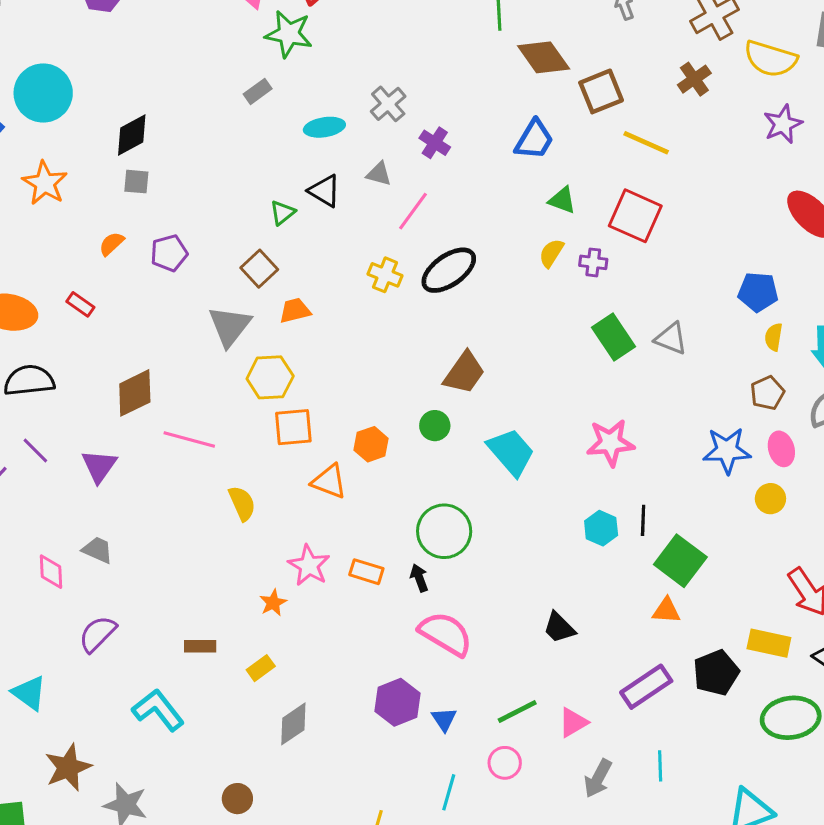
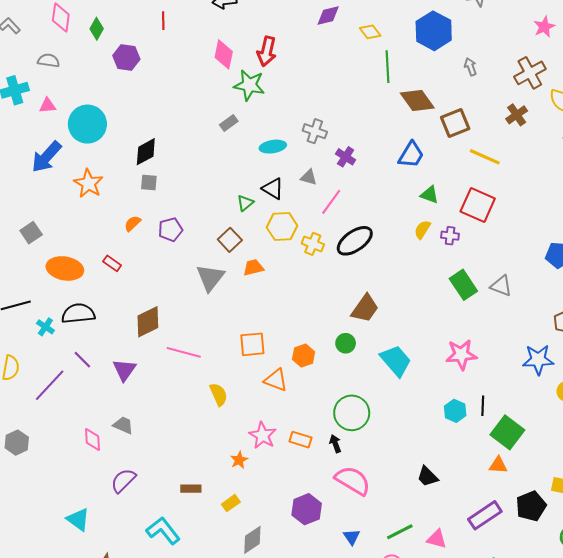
gray cross: (388, 104) -> (315, 131), turned -30
yellow hexagon: (270, 377) -> (282, 226), moved
purple hexagon: (397, 702) -> (307, 509), moved
pink triangle: (573, 722) -> (437, 539), turned 45

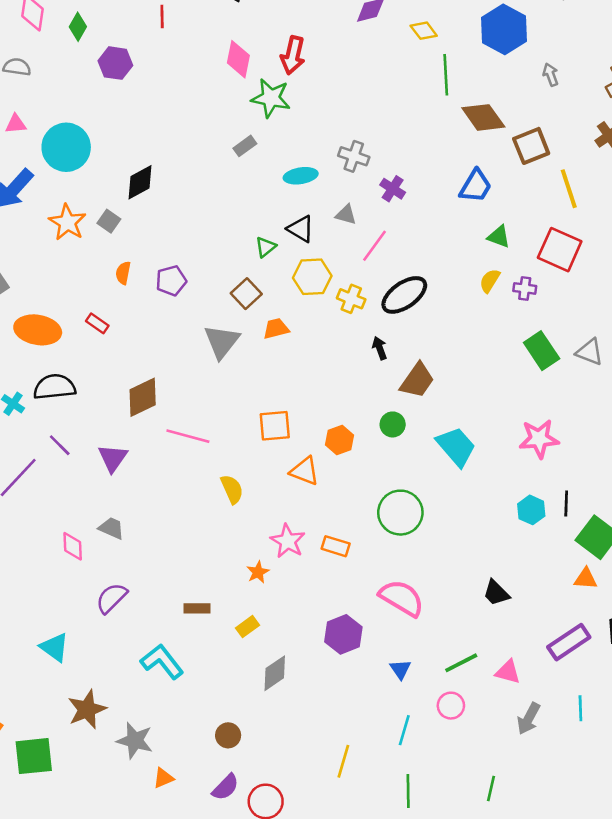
yellow line: (485, 157) -> (569, 189), turned 48
gray square: (149, 182) -> (109, 221), moved, turned 30
orange semicircle: (132, 223) -> (123, 273), turned -36
black arrow: (335, 444) -> (380, 348), moved

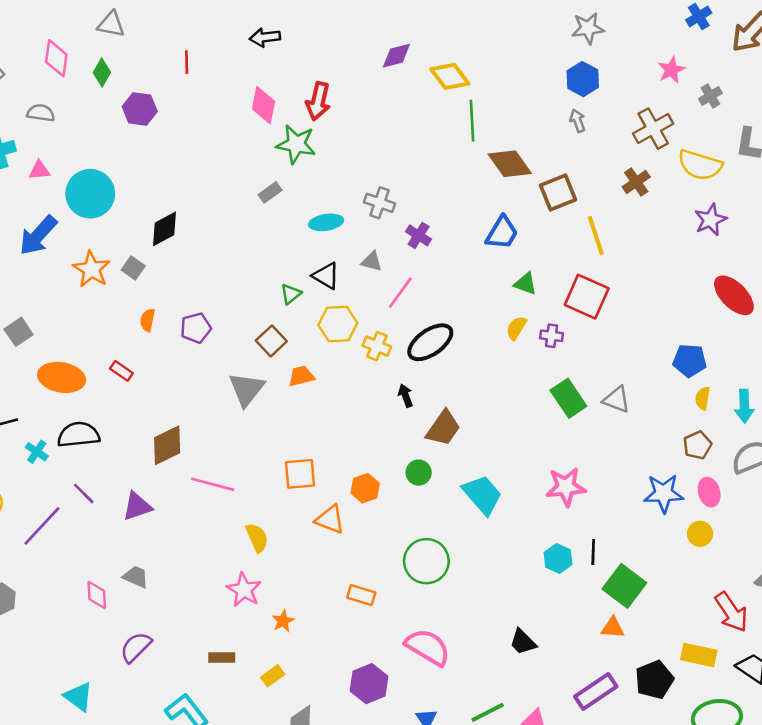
blue hexagon: (504, 29) -> (583, 79), moved, size x0.7
yellow diamond: (424, 31) -> (450, 76), size x1.4
purple triangle: (113, 458) -> (137, 506), turned 36
pink star: (288, 541) -> (244, 590), moved

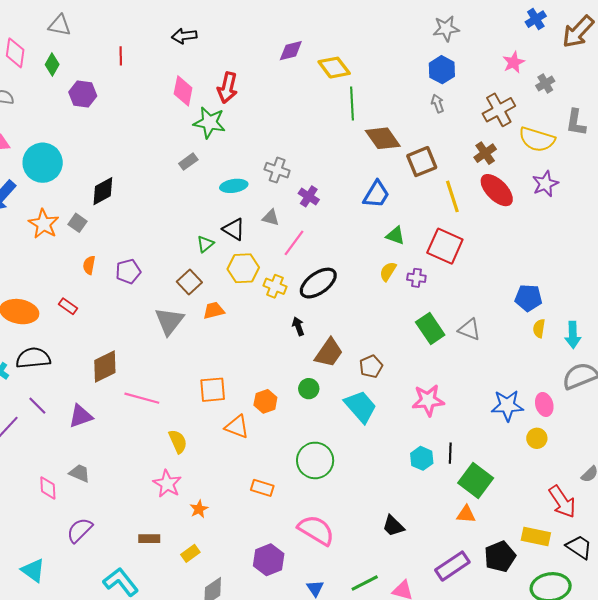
red ellipse: (734, 295) -> (497, 190), moved
brown pentagon: (697, 445) -> (371, 366), moved

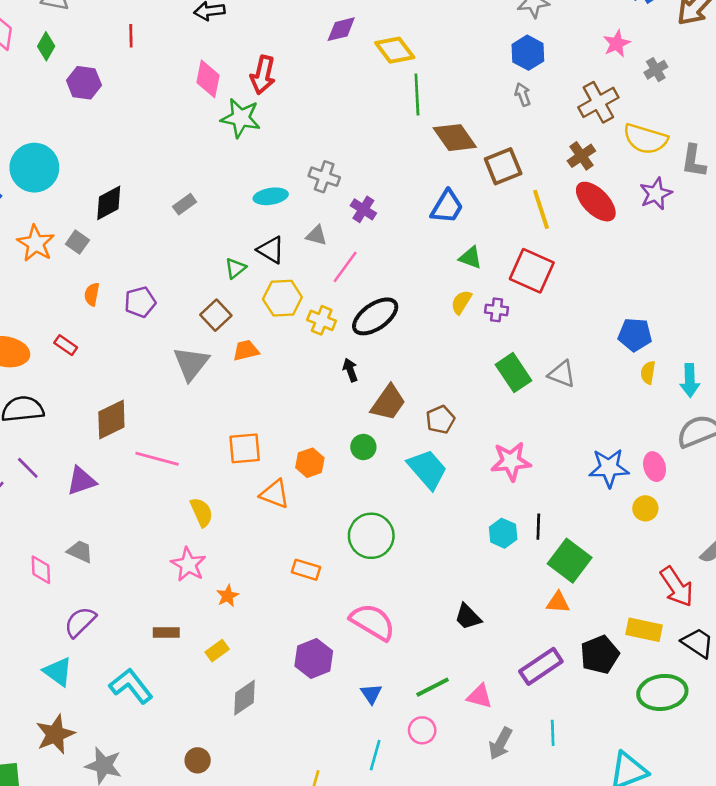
gray L-shape: (576, 123) -> (694, 161), moved
gray rectangle: (188, 162) -> (185, 204), moved
cyan triangle: (33, 570) -> (58, 672), moved

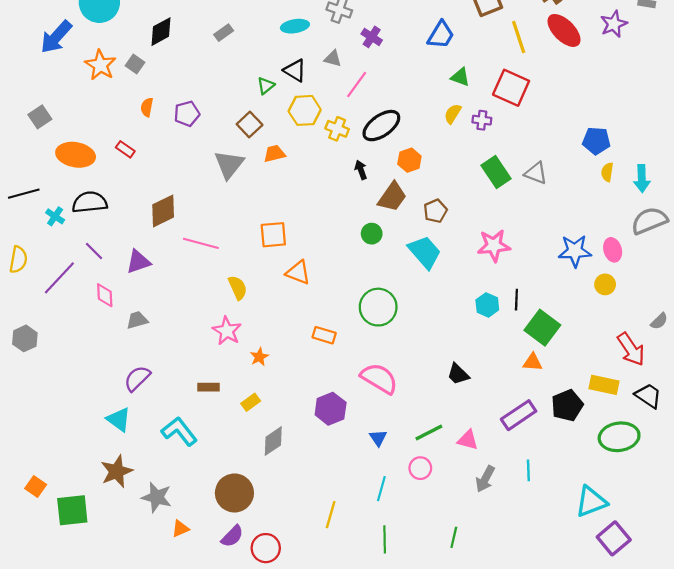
orange hexagon: (310, 463) -> (409, 160), moved
gray trapezoid: (80, 551) -> (137, 320), turned -40
pink diamond: (41, 570) -> (105, 295), moved
brown circle: (198, 760) -> (234, 493), size x1.8

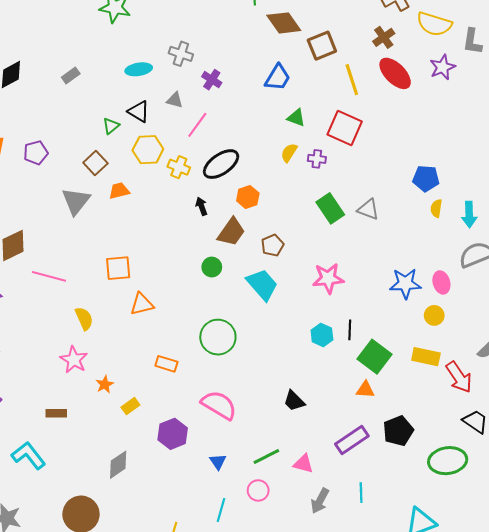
orange triangle: (298, 273) -> (142, 304), turned -35
yellow rectangle: (604, 385) -> (426, 357), moved
yellow rectangle: (251, 402) -> (130, 406), moved

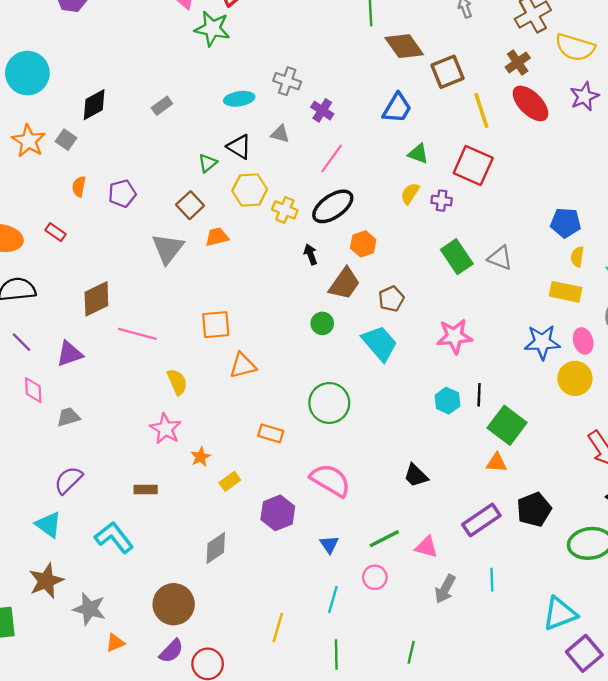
pink line: (197, 125) -> (332, 158), moved
yellow circle: (434, 315) -> (575, 378), size x1.5
yellow rectangle: (426, 357) -> (566, 292), moved

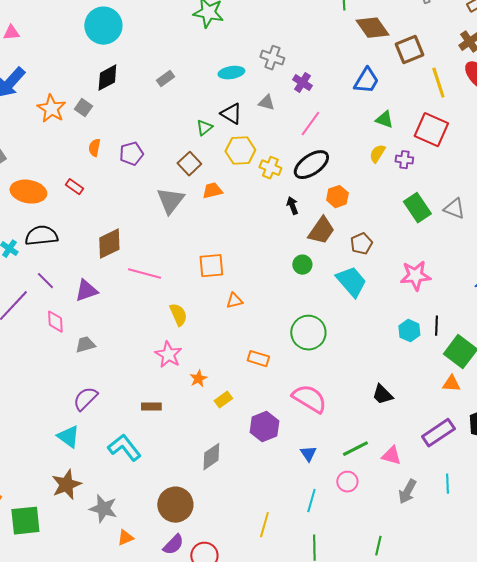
cyan circle: (27, 73) -> (103, 26), moved
orange triangle: (243, 366) -> (234, 301), size x0.7

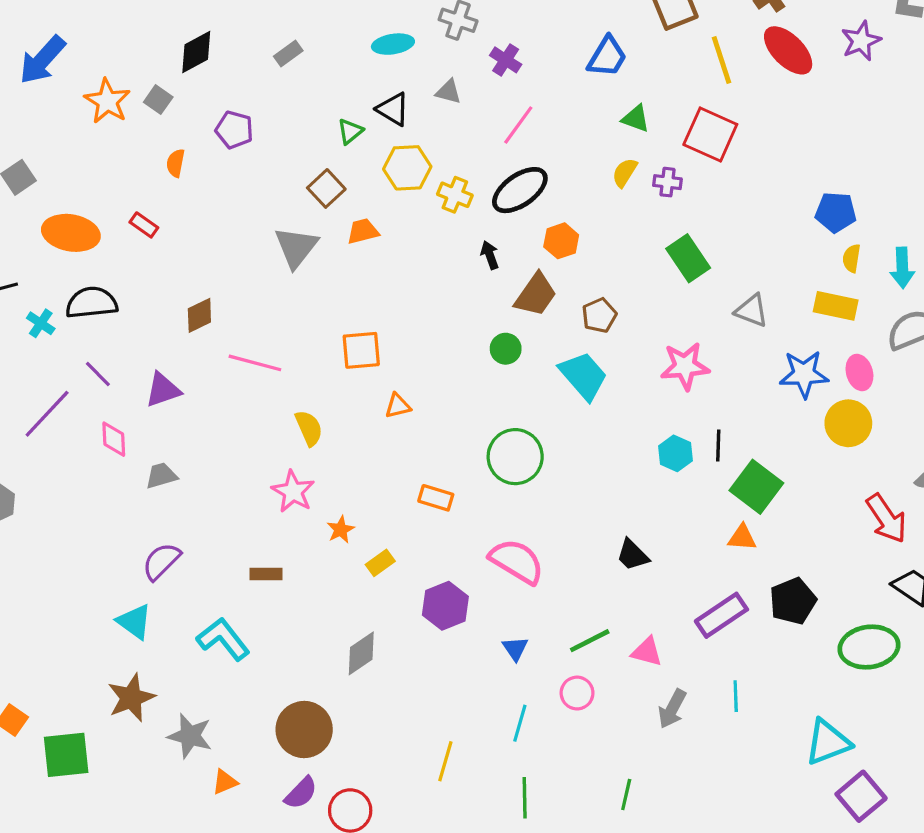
purple pentagon: (131, 154) -> (234, 130), moved, turned 30
gray triangle: (454, 209) -> (752, 311), moved
brown diamond: (109, 244) -> (199, 315), size x0.7

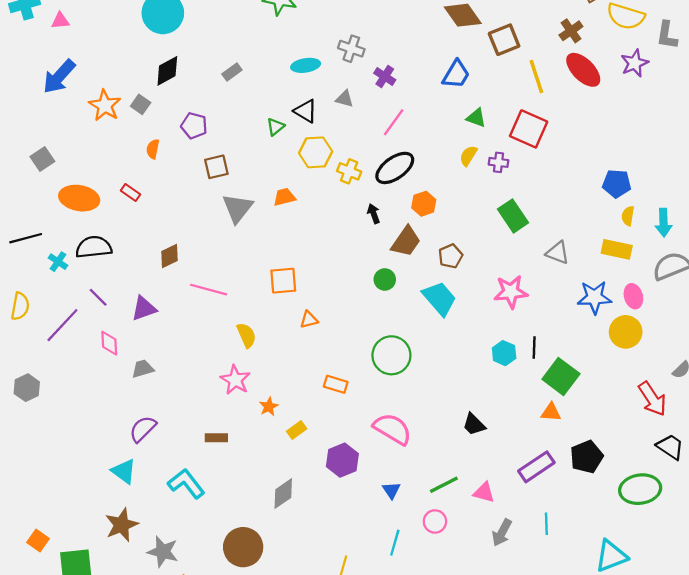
brown square: (326, 188) -> (216, 167), moved, turned 30

